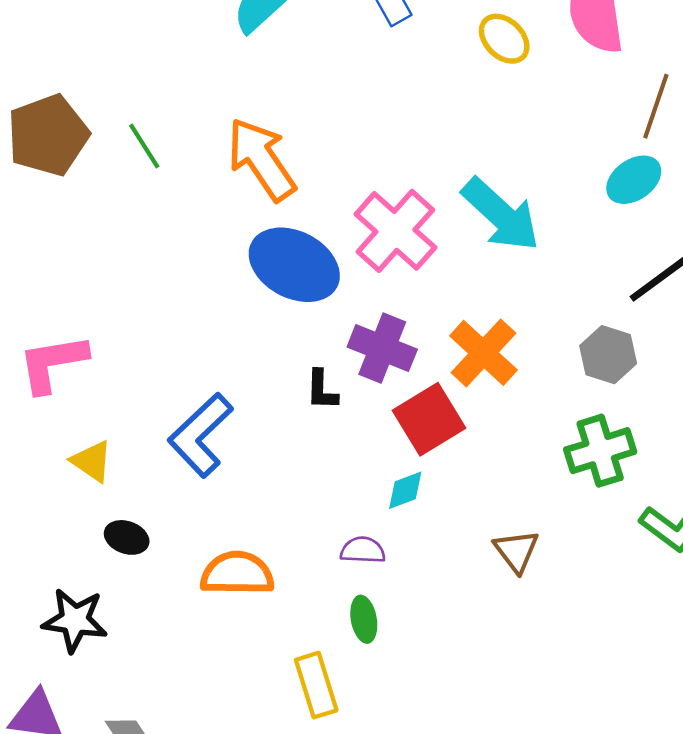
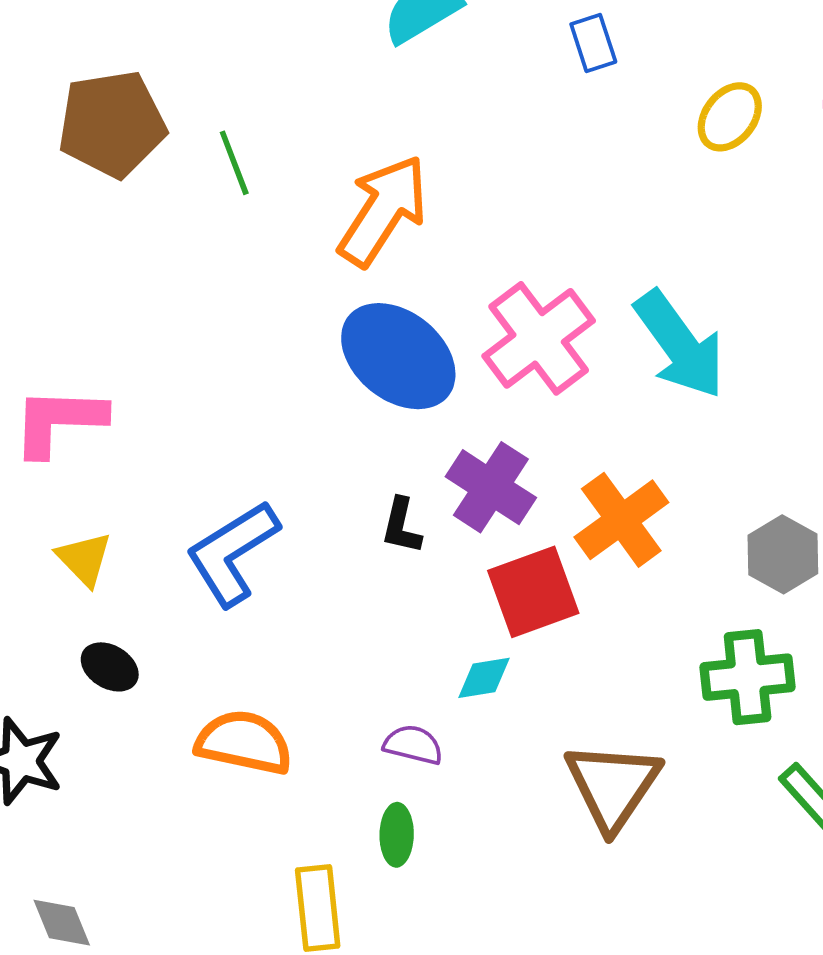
yellow ellipse: (504, 39) -> (730, 117), turned 72
orange arrow: (261, 159) -> (383, 211), turned 56
brown triangle: (516, 551) -> (613, 786), size x1.6

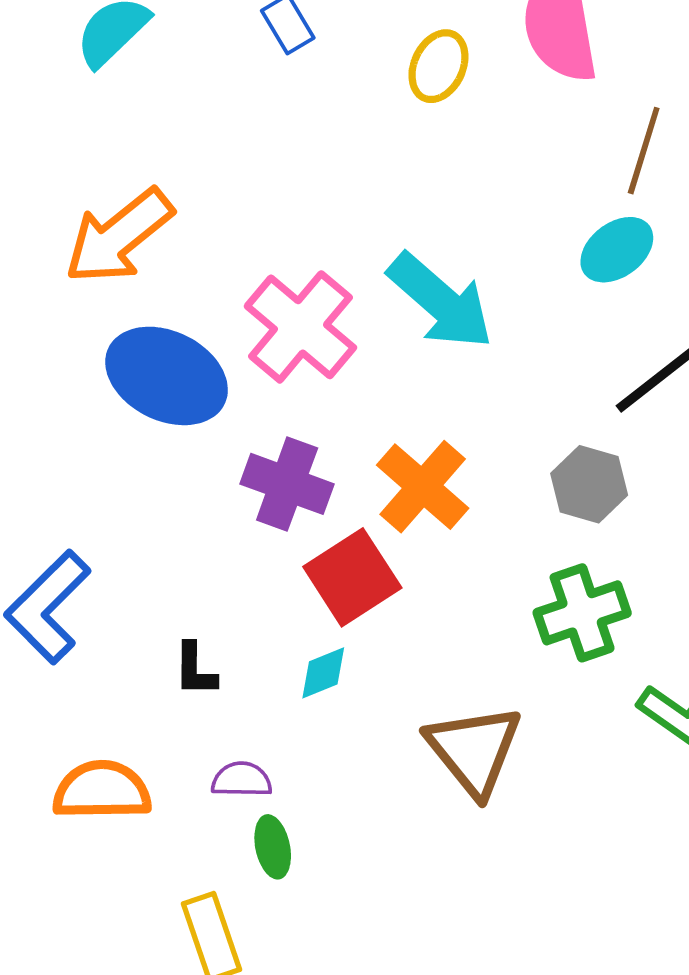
orange arrow: (383, 211) -> (119, 236), turned -149
black L-shape: (401, 526) -> (195, 670), moved
purple semicircle: (413, 745) -> (242, 780), moved

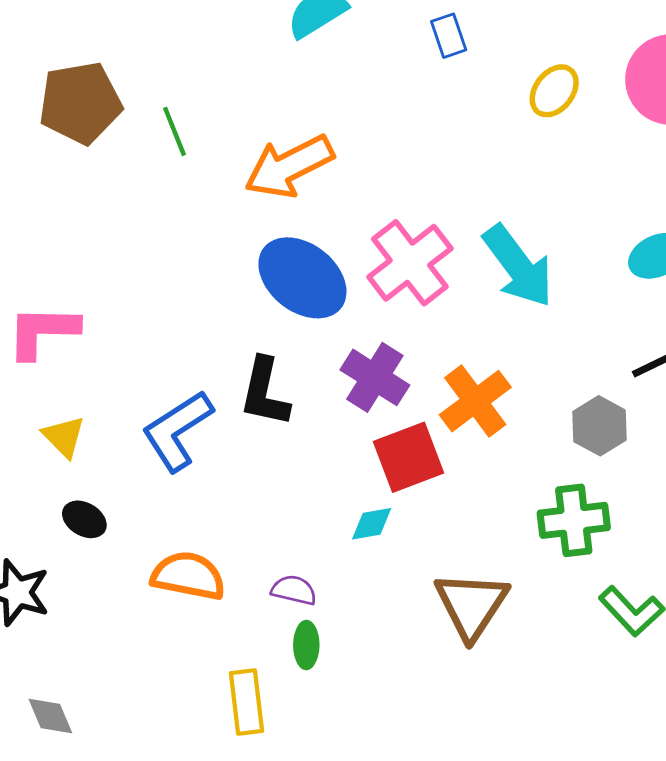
black L-shape: (195, 670) -> (265, 392), moved, size x1.6

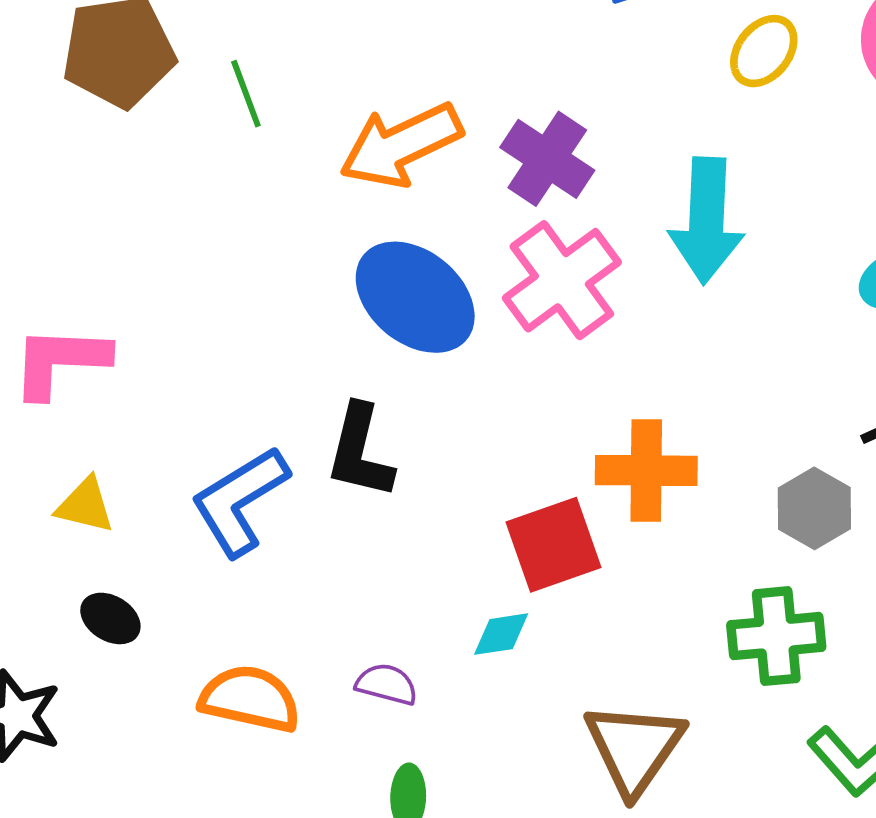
cyan arrow: (518, 266) -> (707, 221), moved, turned 38
purple cross: (375, 377) -> (547, 159), moved
orange cross: (475, 401) -> (646, 470), turned 36
yellow triangle: (64, 437) -> (85, 505), turned -33
purple semicircle: (294, 590) -> (387, 684), moved

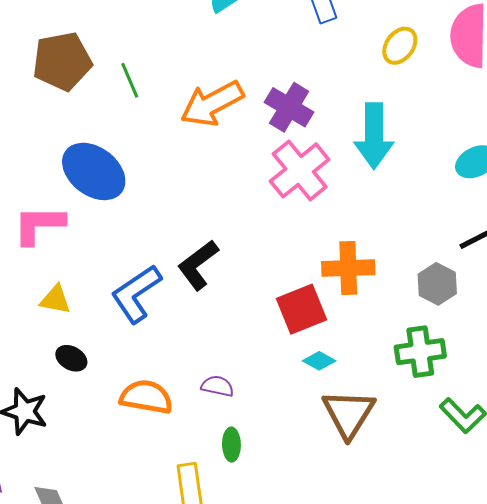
blue ellipse: (415, 297) -> (94, 171), moved
black L-shape: (360, 452) -> (198, 265), turned 42
cyan diamond: (501, 634) -> (319, 361), moved, turned 40

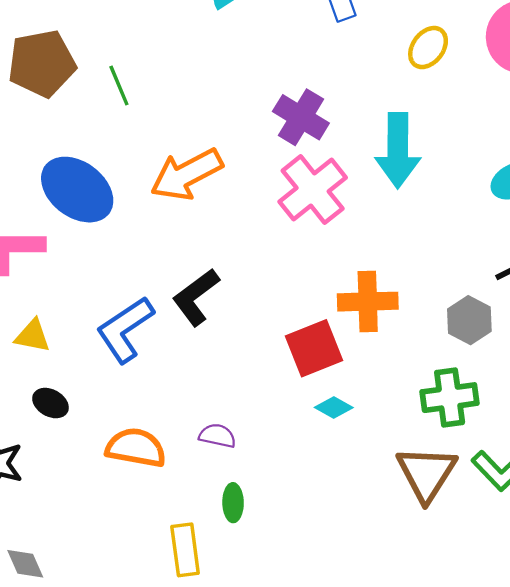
orange arrow: (212, 104) -> (187, 174), moved
brown triangle: (349, 414) -> (426, 474), moved

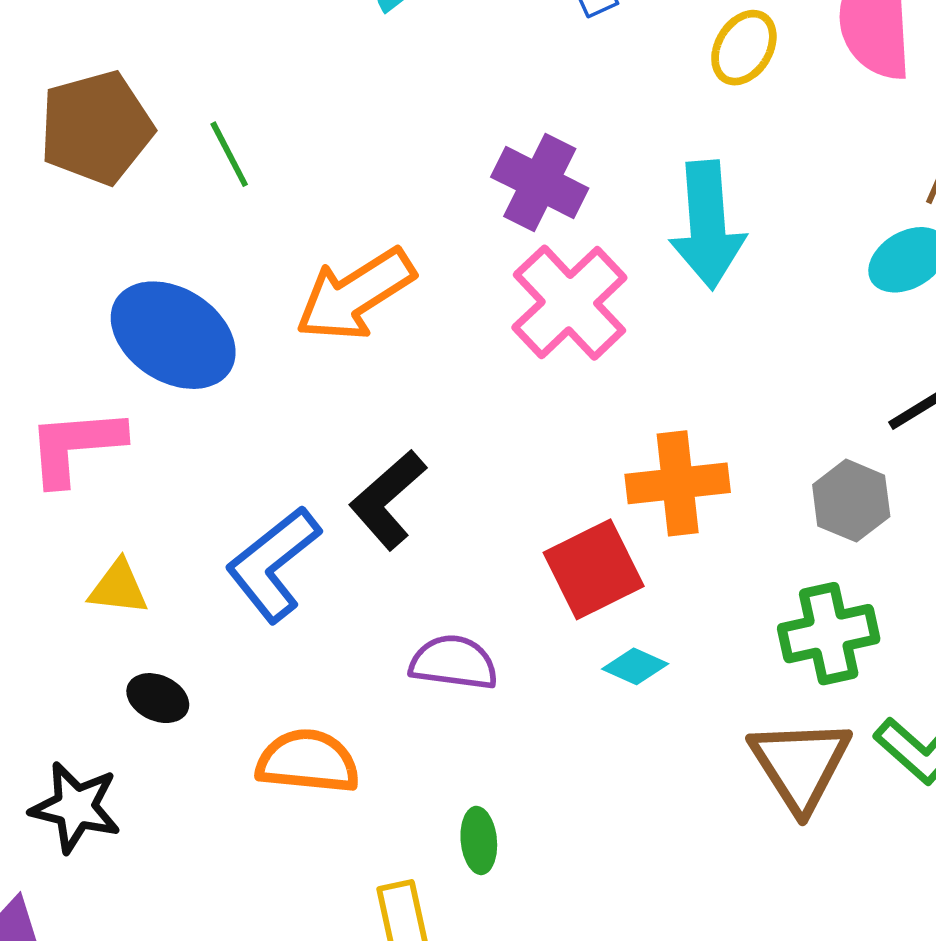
purple semicircle: (217, 436) -> (454, 663), moved, size x1.4

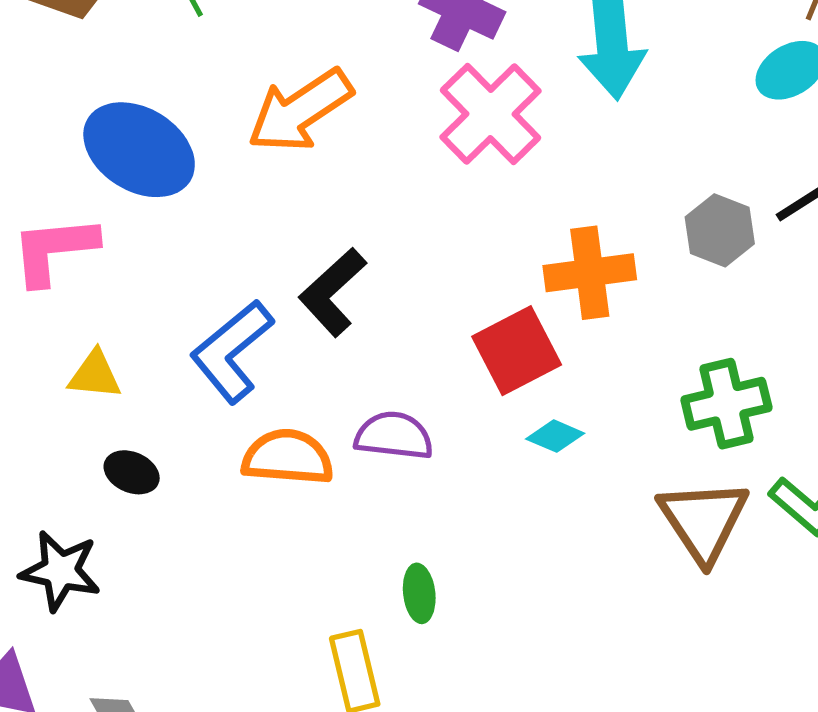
gray hexagon: (851, 501) -> (720, 230), moved
orange semicircle: (308, 761) -> (288, 457), moved

